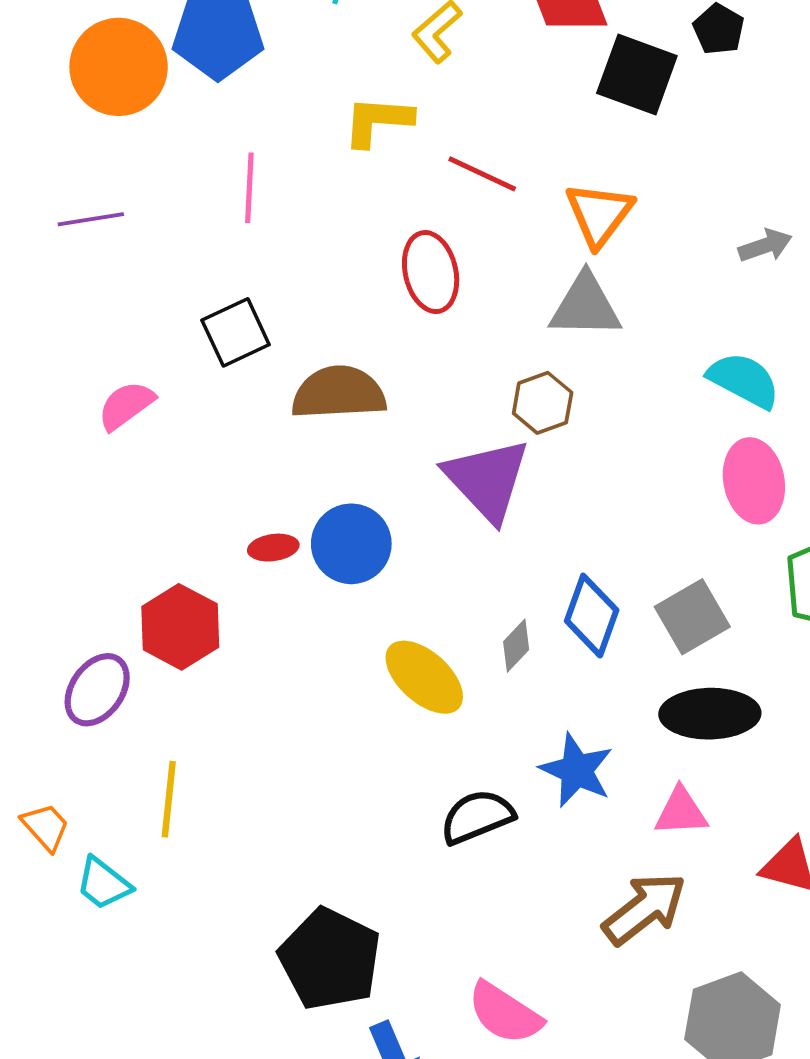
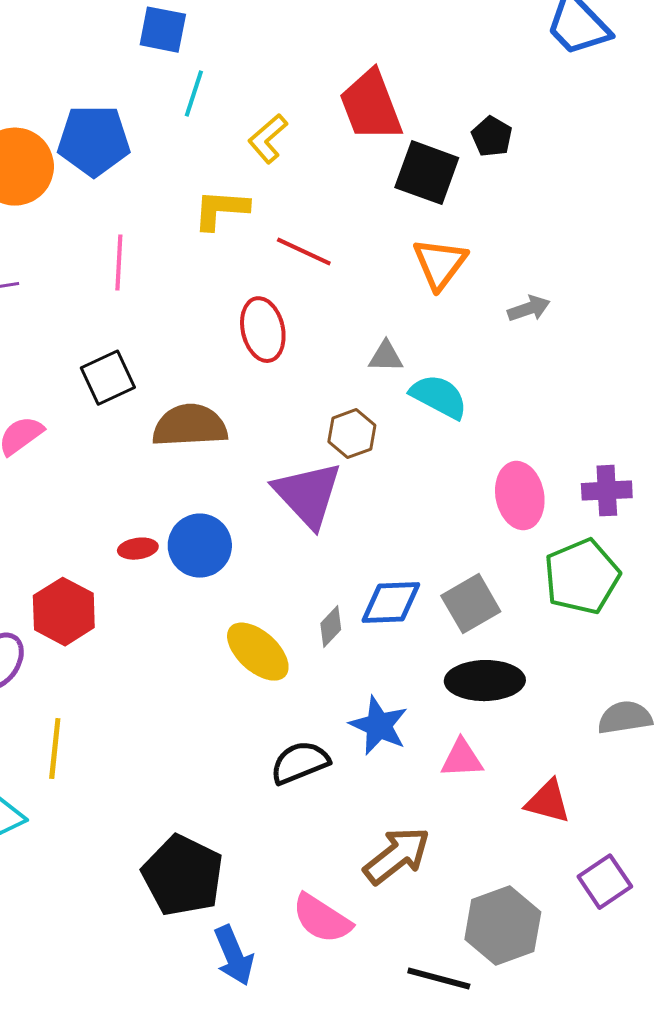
orange triangle: (599, 214) -> (440, 264), moved
gray triangle: (585, 306) -> (386, 357), size x0.6
cyan semicircle: (744, 380) -> (439, 397), moved
blue diamond: (592, 616) -> (391, 603), turned 68
brown arrow: (644, 909) -> (397, 856), moved

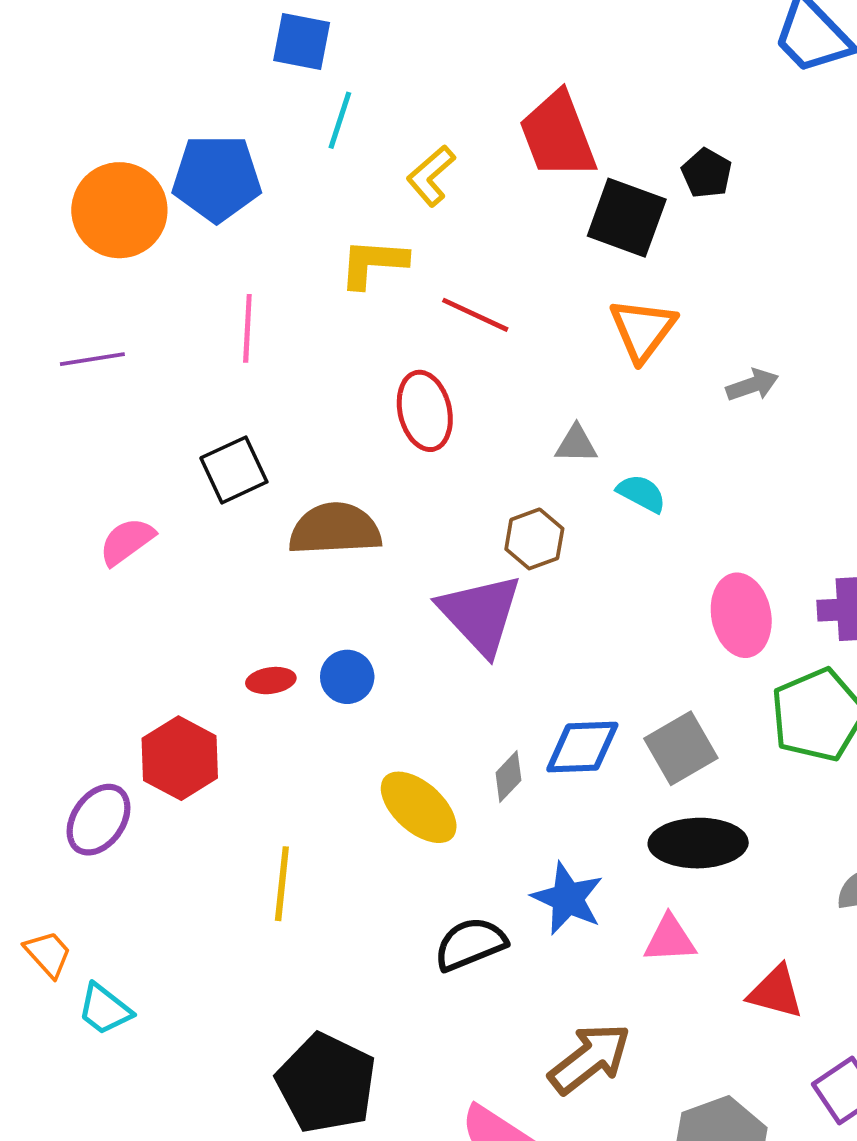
cyan semicircle: (439, 397) -> (641, 493), size x0.7
blue circle: (200, 546) -> (347, 677), size x0.7
yellow line: (55, 749) -> (282, 884), moved

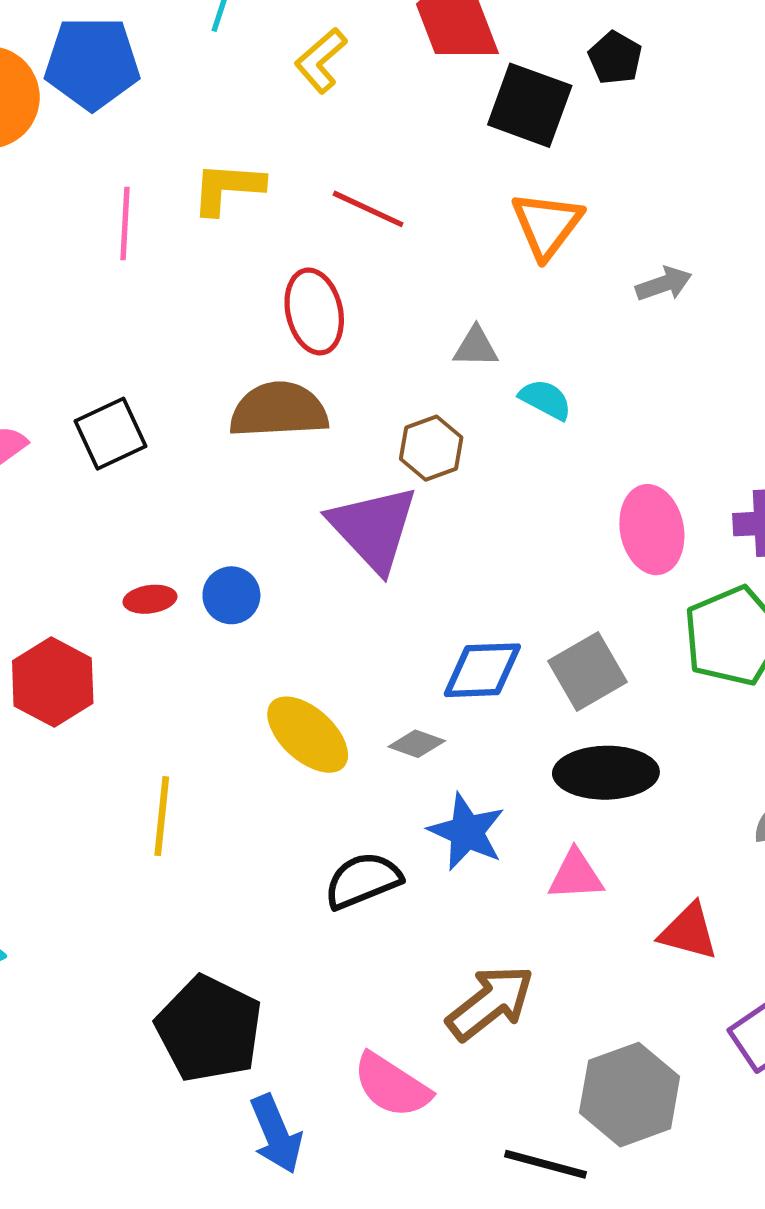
yellow L-shape: (373, 263) -> (227, 188), moved
black square: (234, 470) -> (111, 434), moved
brown semicircle: (335, 529) -> (279, 410), moved
gray diamond: (508, 777) -> (417, 744), moved, turned 66

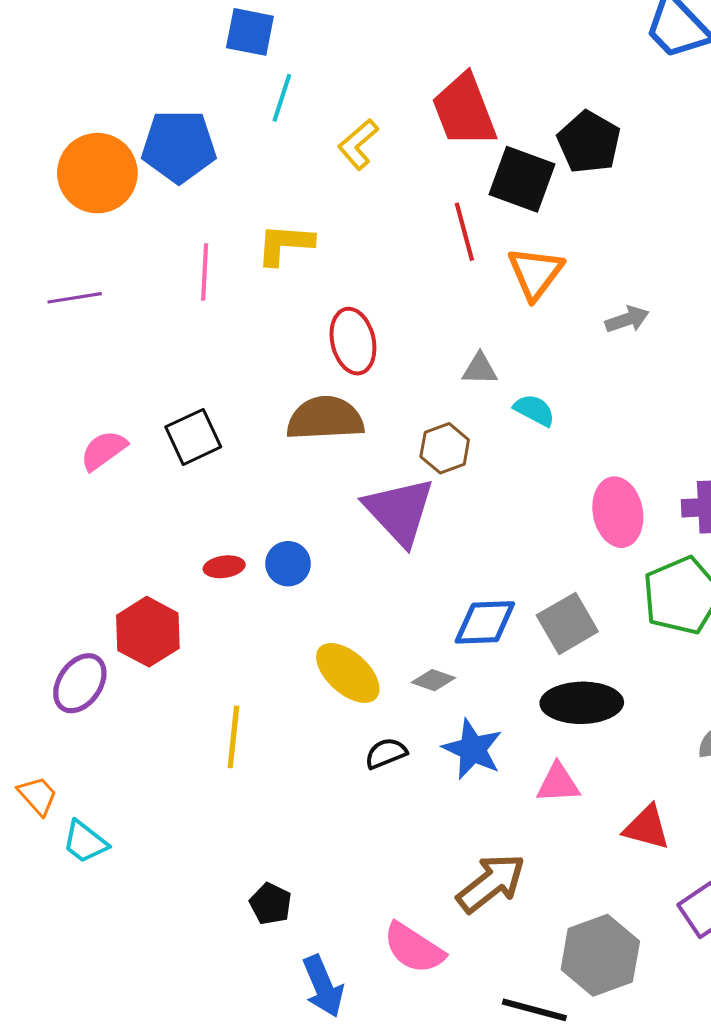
black pentagon: (615, 58) -> (589, 142), size x1.5
red line: (368, 209) -> (464, 232), moved, turned 50
black semicircle: (363, 880) -> (386, 753), moved, size x0.7
black pentagon: (209, 1029) -> (271, 904), size x0.5

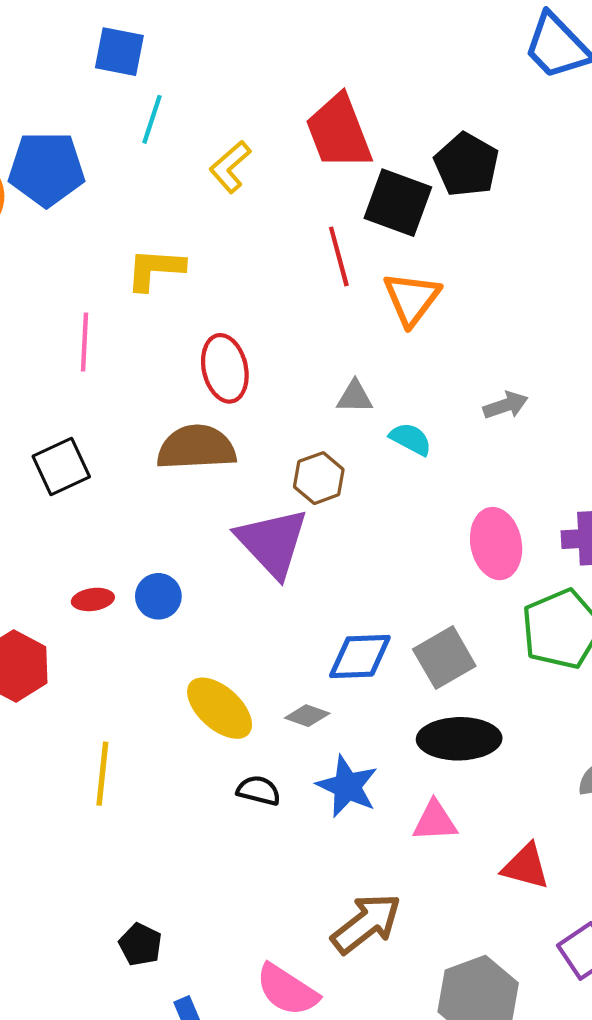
pink line: (205, 272) -> (84, 342), moved
gray arrow: (627, 319) -> (506, 405), moved
black semicircle: (386, 753) -> (259, 790), turned 36

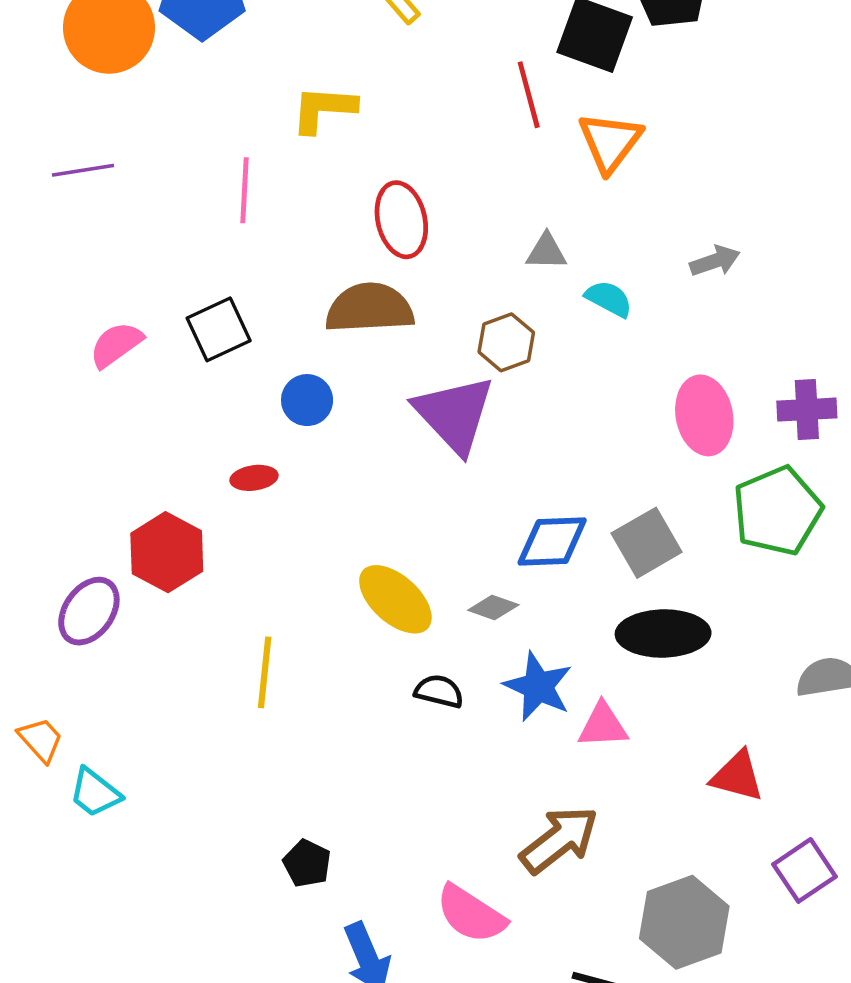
blue circle: (158, 596) -> (307, 400), moved
pink triangle: (435, 821) -> (603, 725), moved

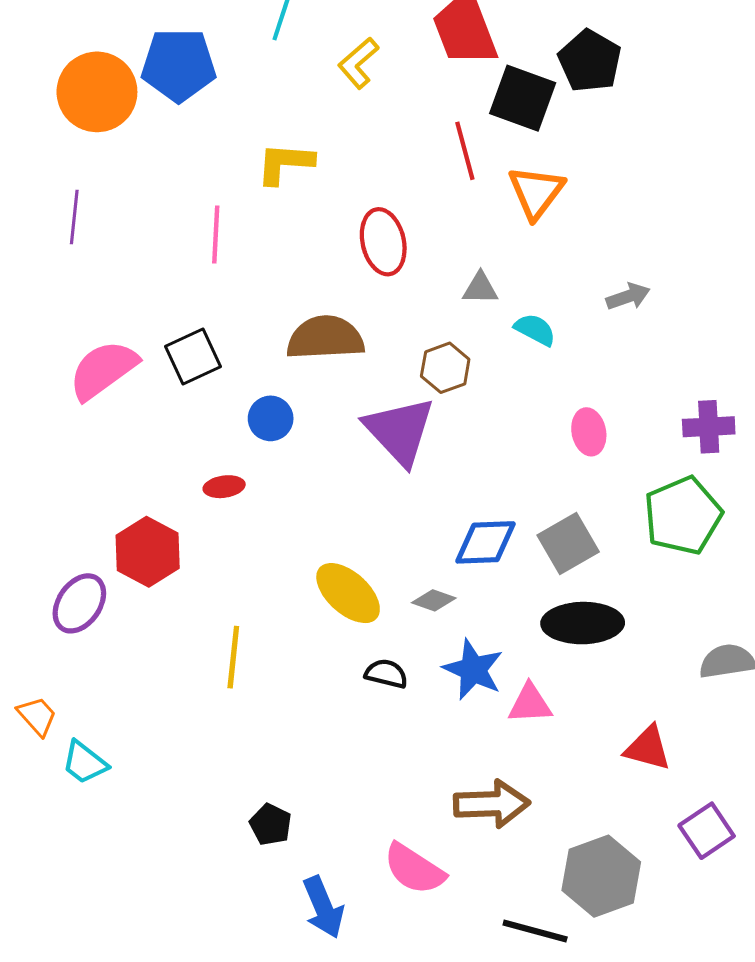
purple line: (83, 170) -> (74, 217), turned -75
red ellipse: (401, 220) -> (383, 242), moved
pink semicircle: (116, 345) -> (103, 370), size x1.5
pink ellipse: (704, 415) -> (589, 432), moved, size x0.7
brown arrow: (559, 840) -> (492, 804), turned 36

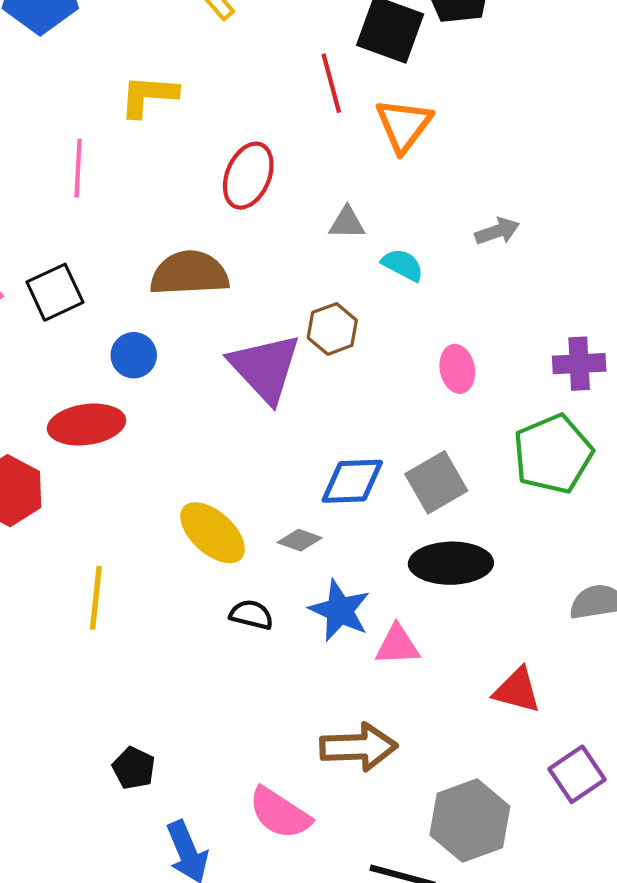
red ellipse: (383, 242) -> (248, 176), turned 36
brown hexagon: (445, 368) -> (332, 329), moved
red ellipse: (224, 487) -> (86, 425), size x1.8

